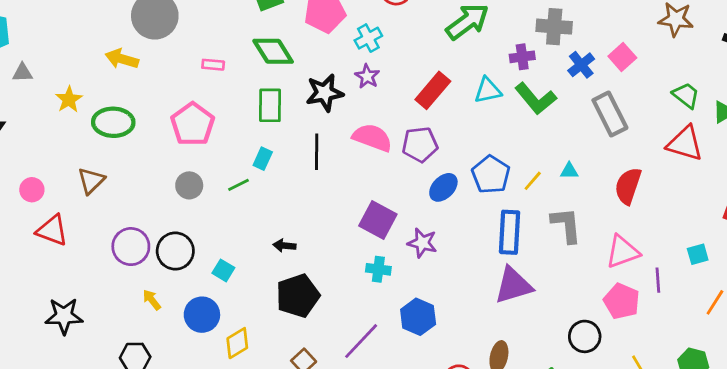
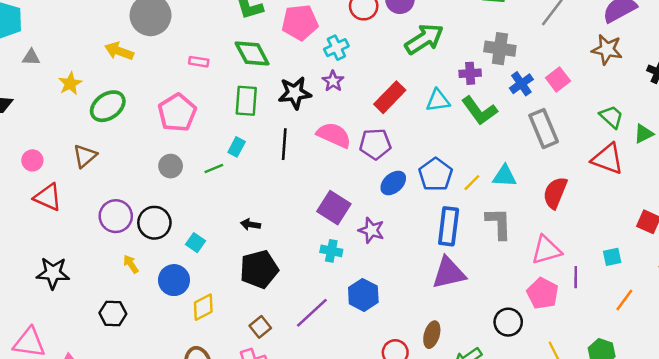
green ellipse: (113, 122) -> (108, 106), turned -40
cyan triangle: (569, 171) -> (505, 176), size x1.5

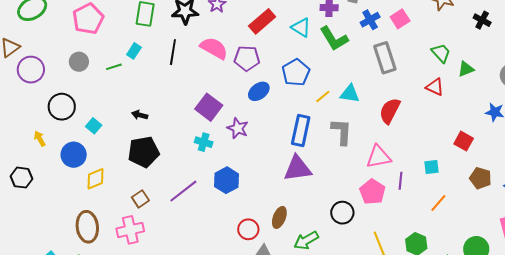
cyan triangle: (438, 101) -> (301, 27), turned 35
red triangle: (608, 159) -> (435, 87), size x0.7
blue pentagon: (436, 175) -> (296, 72), moved
purple circle: (116, 216) -> (31, 70), moved

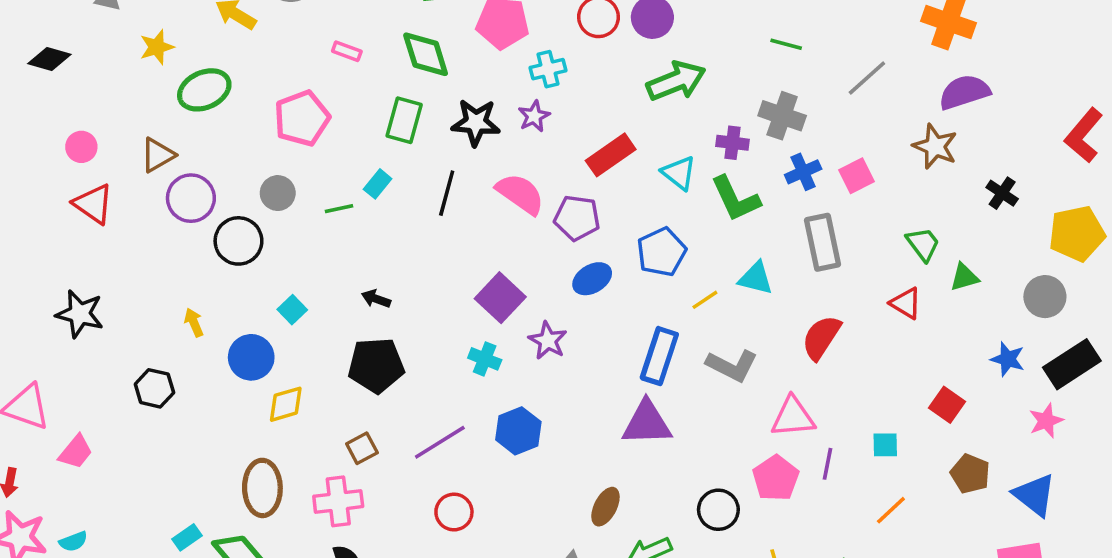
cyan triangle: (350, 94) -> (756, 278), moved
black circle: (62, 107) -> (238, 241), moved
gray L-shape: (342, 132) -> (732, 366), turned 108
red circle: (248, 229) -> (454, 512), moved

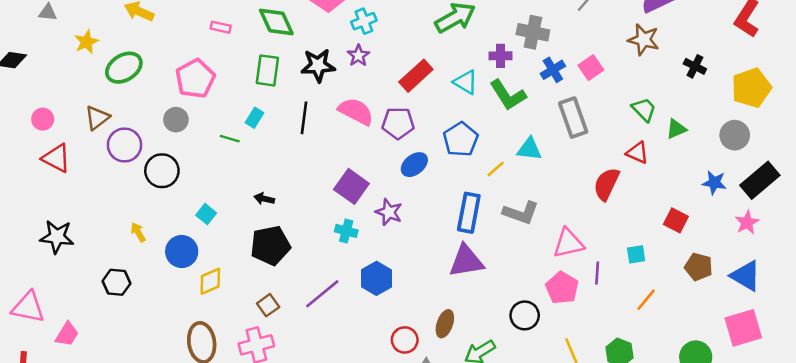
gray circle: (278, 193) -> (176, 120), moved
green line: (339, 209) -> (230, 139), turned 36
red semicircle: (821, 337) -> (606, 184), moved
red circle: (454, 512) -> (405, 340), moved

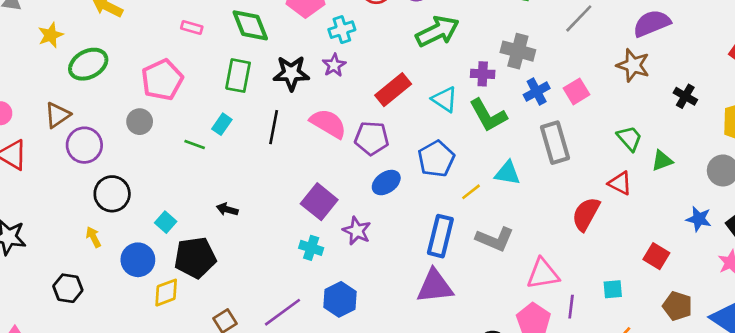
black circle: (162, 171) -> (112, 194), moved
black pentagon: (270, 246) -> (195, 258), moved

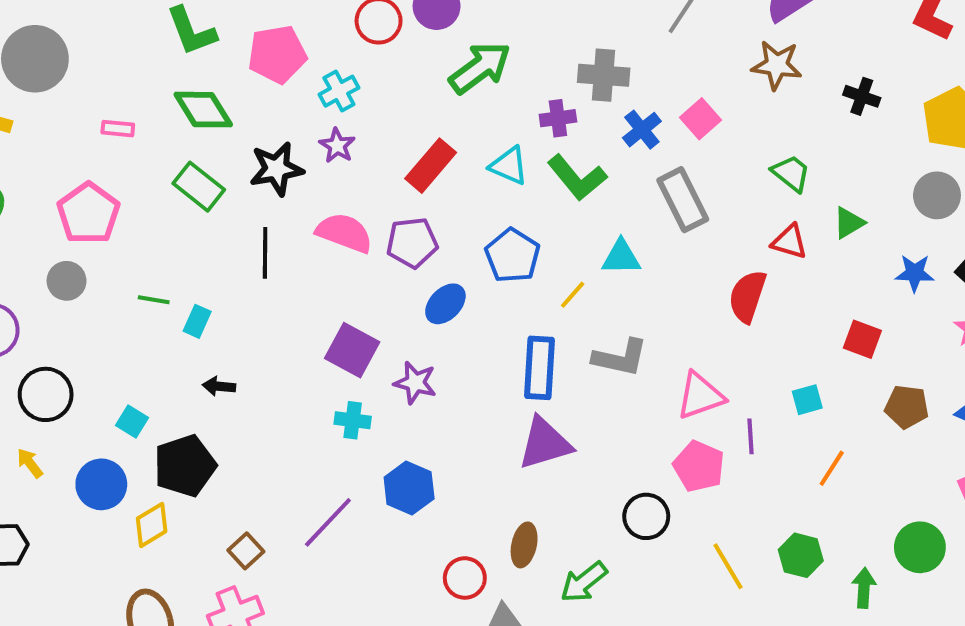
green rectangle: (238, 76) -> (199, 187), turned -52
cyan rectangle: (222, 124) -> (197, 321), moved
green triangle: (662, 161) -> (849, 223), moved

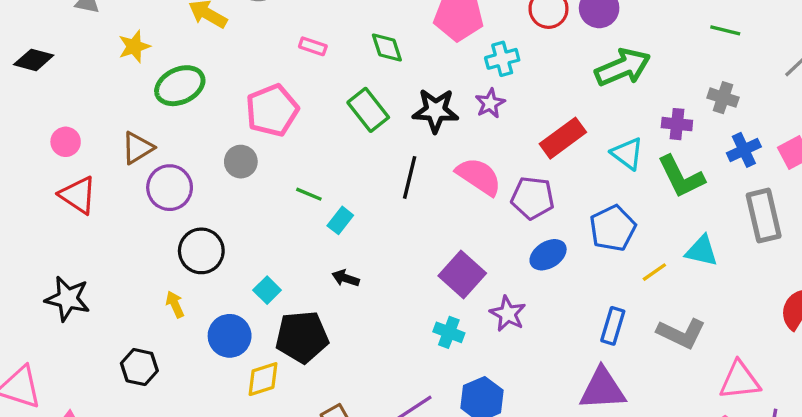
gray cross: (604, 75) -> (723, 98), size x0.7
green diamond: (203, 110) -> (387, 47), size x0.7
blue rectangle: (539, 368) -> (613, 326), size x0.7

